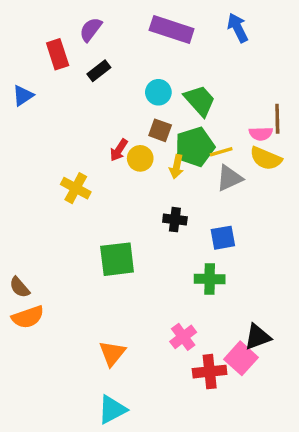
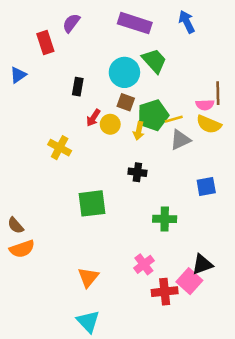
black rectangle: (99, 71) -> (78, 87), moved, turned -42
cyan circle: (158, 92) -> (124, 72), size x1.5
green trapezoid: (200, 101) -> (154, 61), moved
blue square: (223, 238) -> (206, 187), moved
cyan triangle: (112, 410) -> (88, 321), turned -45

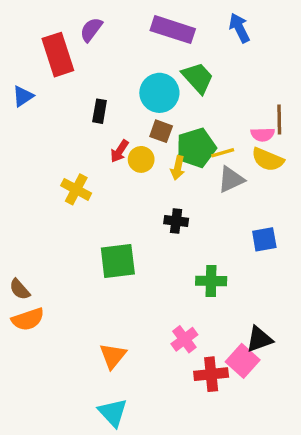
red rectangle: (45, 43) -> (58, 55), size x1.4

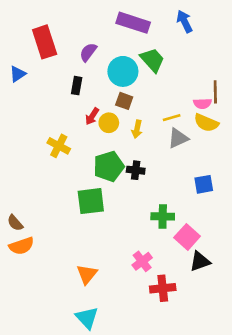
purple semicircle: (91, 30) -> (88, 52), moved
green pentagon: (196, 148) -> (109, 166), moved
pink square: (243, 361) -> (187, 237), moved

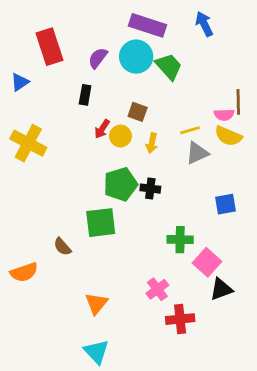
cyan circle: (123, 71) -> (136, 57), moved
yellow cross: (59, 146) -> (28, 143), moved, size x1.4
brown semicircle: (15, 223) -> (62, 247), moved

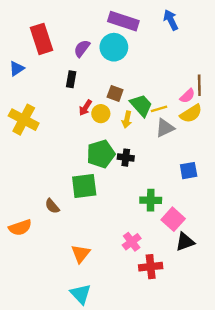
green trapezoid: (169, 66) -> (141, 105), moved
pink semicircle: (224, 115) -> (187, 96), turned -42
yellow semicircle: (228, 136) -> (191, 114), turned -55

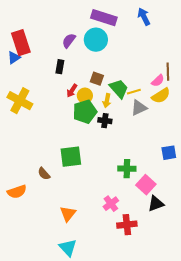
red rectangle: (42, 39) -> (21, 43), moved
green pentagon: (101, 154) -> (85, 112), moved
black cross: (126, 158) -> (105, 121), moved
blue square: (189, 171) -> (169, 153), moved

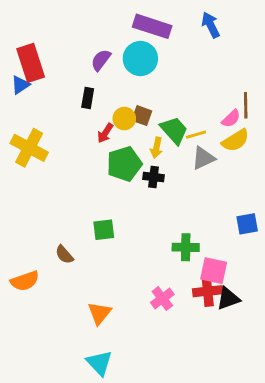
yellow circle: (85, 96) -> (124, 119), moved
green square: (71, 157) -> (104, 230), size x0.7
pink square: (146, 185) -> (214, 271), turned -30
red cross: (127, 225) -> (208, 291), moved

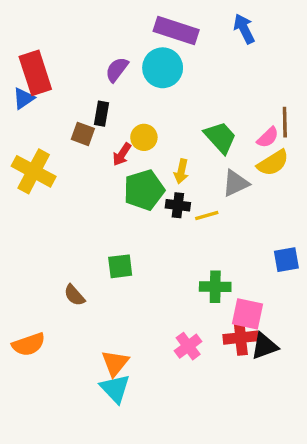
brown square: (142, 116) -> (83, 134), moved
green trapezoid: (174, 130) -> (220, 137), moved
yellow line: (196, 135) -> (207, 215), moved
orange semicircle: (25, 281) -> (29, 344), moved
cyan triangle: (99, 363) -> (115, 389), moved

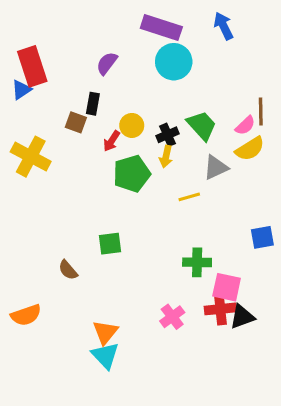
cyan circle: (163, 68) -> (174, 62), moved
black cross: (178, 205) -> (168, 135), moved, turned -30

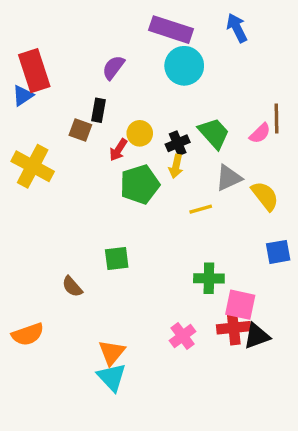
yellow semicircle: (250, 149) -> (265, 196), moved, turned -96

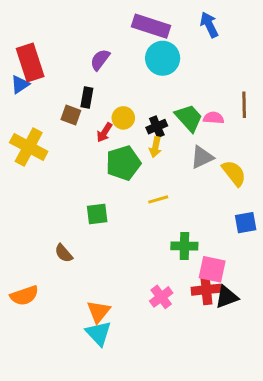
pink semicircle: (260, 133) -> (214, 118), moved, turned -132
yellow line: (201, 209) -> (158, 199), moved
green square: (117, 259) -> (97, 214), moved

